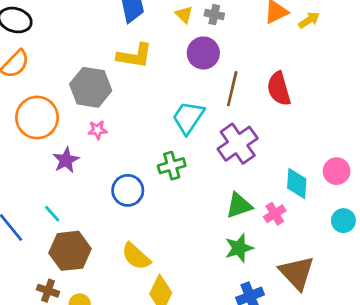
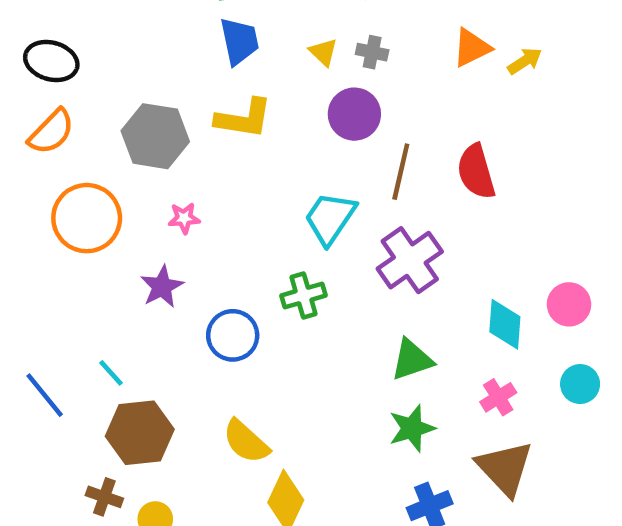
gray hexagon: (91, 87) -> (155, 136), moved
pink star: (98, 130) -> (184, 218), moved
purple star: (66, 160) -> (162, 287), moved
pink cross: (275, 214) -> (498, 397), moved

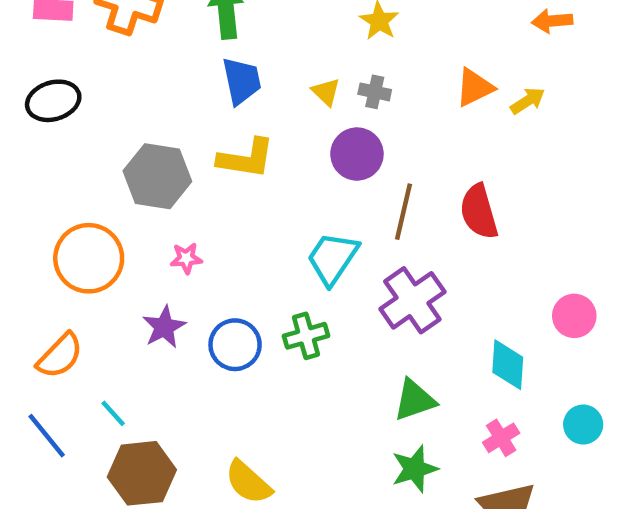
black ellipse: (51, 61) -> (53, 101), turned -33
orange semicircle: (51, 132) -> (60, 356), moved
pink circle: (569, 304) -> (574, 316), moved
blue circle: (233, 335) -> (235, 345), moved

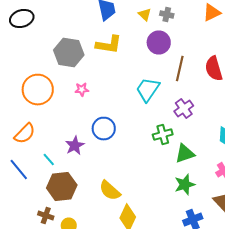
purple cross: (412, 300) -> (184, 108), size x0.7
purple star: (164, 327) -> (75, 146), moved
green cross: (306, 336) -> (163, 134), moved

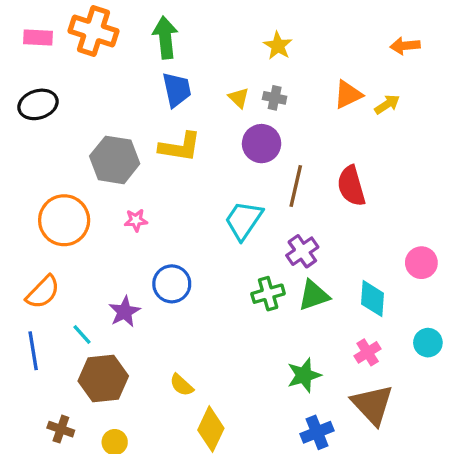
green triangle: (185, 154) -> (314, 295), moved
blue line: (19, 170) -> (33, 351), turned 30
yellow semicircle: (110, 190) -> (182, 385), size x0.7
brown cross: (46, 216) -> (61, 429), moved

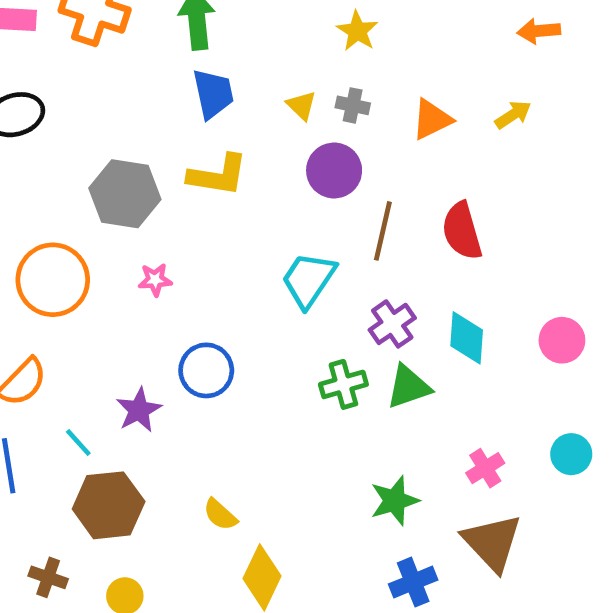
orange triangle: (348, 95) -> (432, 119), moved
cyan diamond: (372, 299) -> (467, 338), moved

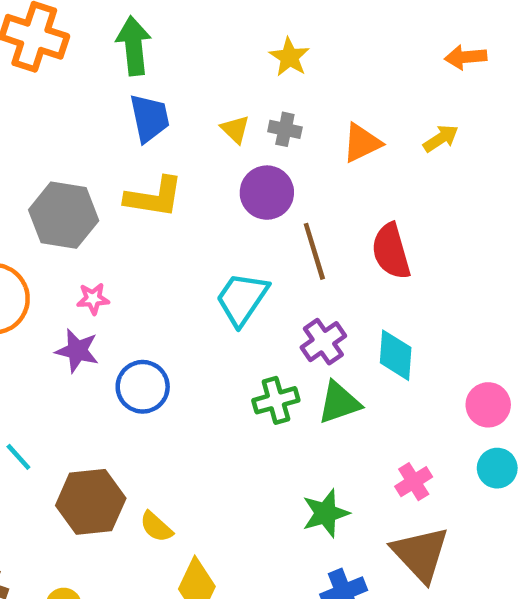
brown line: (383, 231) -> (314, 251), turned -30
pink circle: (562, 340) -> (488, 405), moved
purple star: (139, 410) -> (77, 351), moved, turned -30
brown hexagon: (109, 505) -> (91, 502), moved

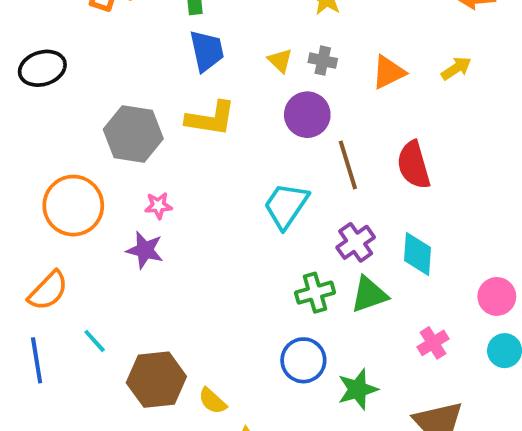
blue circle: (143, 387) -> (303, 360), moved
pink cross: (414, 482) -> (433, 343), moved

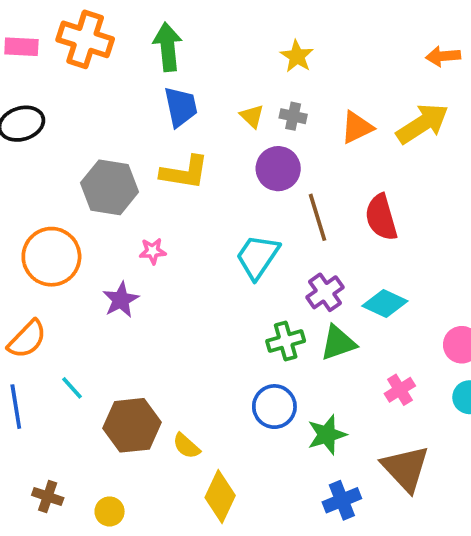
yellow arrow: (456, 68) -> (422, 124), size x1.8
pink star: (158, 206) -> (153, 251), moved
purple star: (145, 250) -> (121, 300), turned 30
cyan diamond: (418, 254) -> (385, 304), turned -69

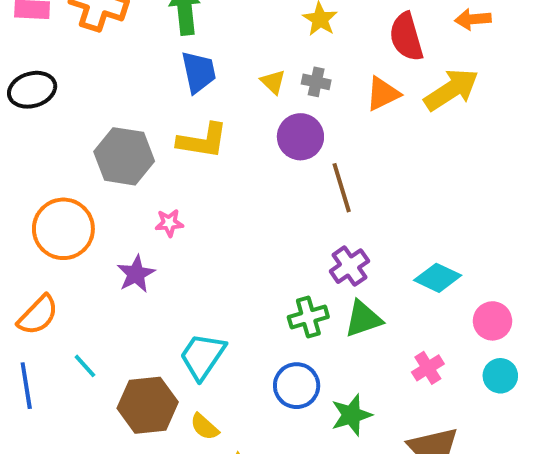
red semicircle: (381, 217) -> (406, 37), moved
cyan trapezoid: (258, 257) -> (203, 356), moved
cyan diamond: (385, 304) -> (438, 278), moved

